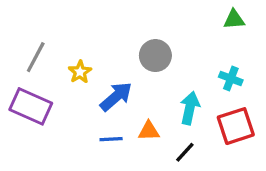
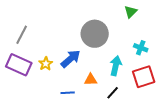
green triangle: (234, 19) -> (131, 12), moved, turned -40
gray circle: (155, 56) -> (95, 34), size x1.4
yellow star: (80, 72) -> (46, 64), moved
blue line: (111, 139) -> (68, 93), moved

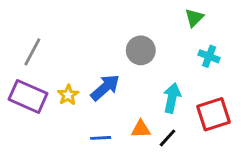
gray circle: (95, 34) -> (141, 50), size x0.7
cyan cross: (141, 48) -> (209, 56), moved
orange triangle: (91, 80) -> (141, 129), moved

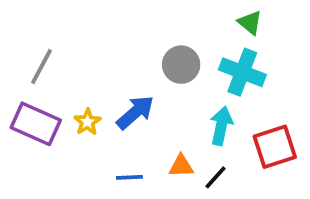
green triangle: (194, 18) -> (250, 23), turned -36
cyan cross: (209, 56) -> (242, 72), moved, size x1.6

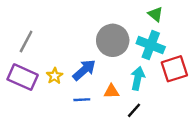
gray circle: (181, 65) -> (113, 40), size x1.4
red square: (275, 147) -> (174, 69), moved
orange triangle: (181, 166) -> (112, 91), moved
blue line: (129, 177) -> (82, 100), moved

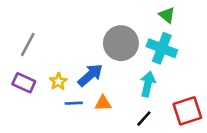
red square: (174, 69) -> (187, 111), moved
purple rectangle: (23, 77) -> (24, 83), size x0.7
orange triangle: (112, 91) -> (103, 103), moved
blue line: (82, 100) -> (74, 103), moved

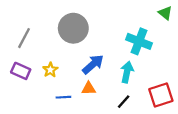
green triangle: (167, 15) -> (165, 13), moved
gray circle: (121, 43) -> (73, 28), moved
blue arrow: (90, 75) -> (93, 64), moved
blue line: (74, 103) -> (63, 97), moved

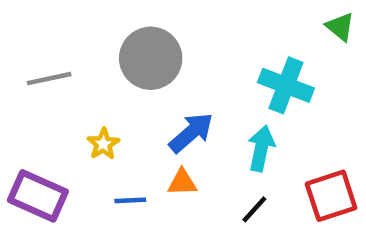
gray line: (24, 38) -> (49, 79), turned 50
purple rectangle: (21, 71) -> (38, 196), moved, size x1.4

